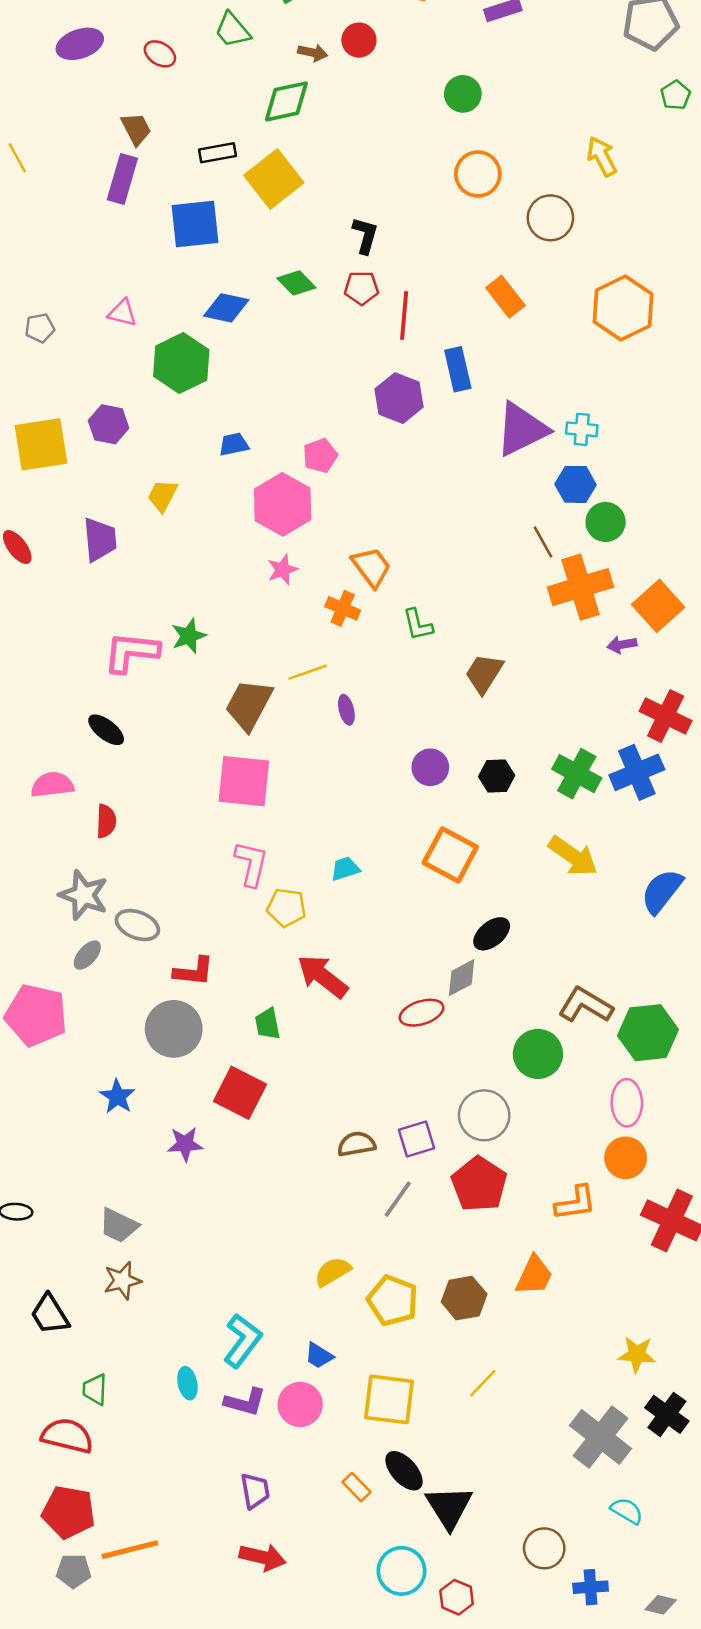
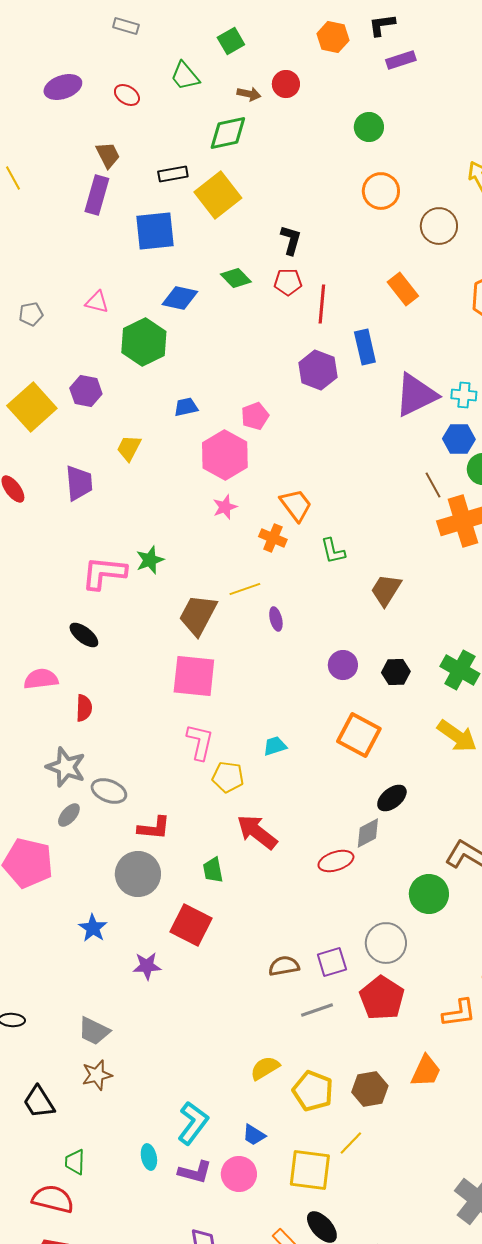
yellow square: (41, 444) -> (32, 407), turned -33
gray line: (398, 1199) -> (317, 1010), turned 36
yellow line: (483, 1383) -> (351, 1143), moved

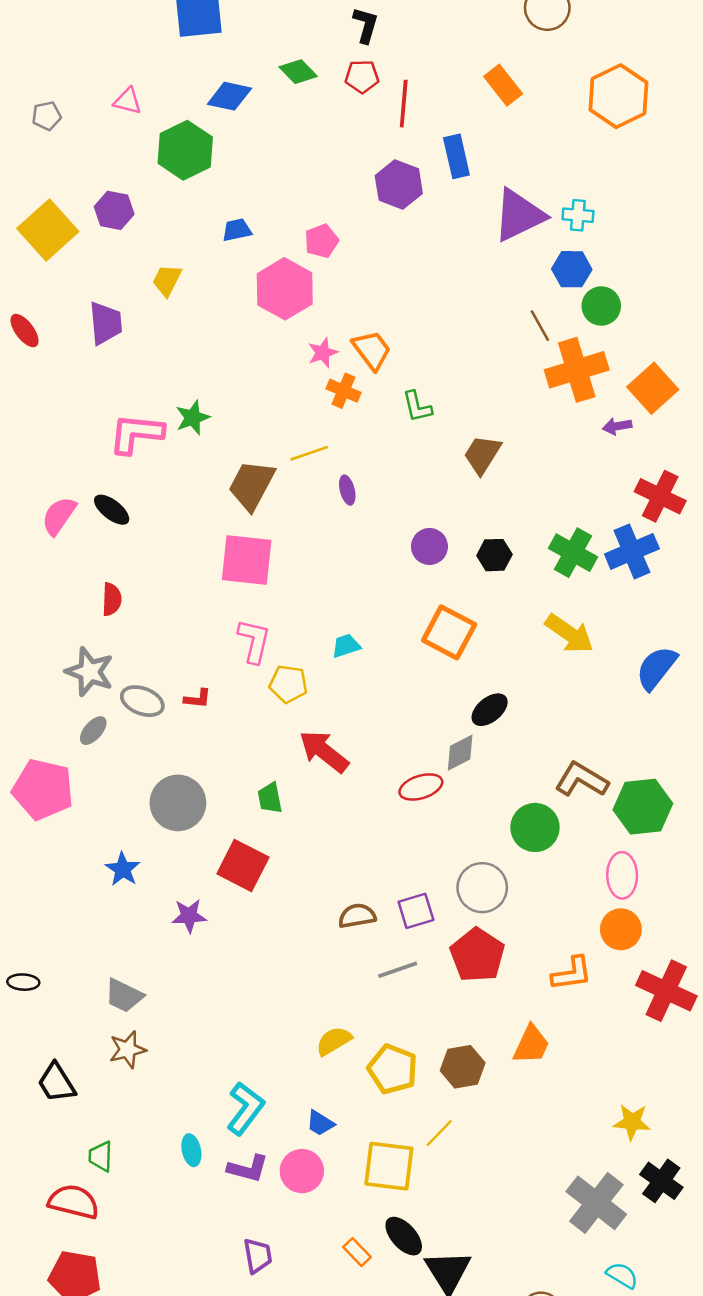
pink star: (225, 507) -> (323, 353), moved
pink semicircle: (41, 679) -> (59, 516), moved, turned -48
red L-shape: (154, 828) -> (198, 699), moved, size x0.7

